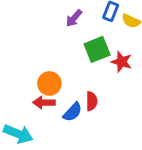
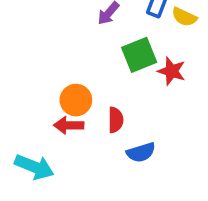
red semicircle: (92, 101) -> (116, 120), moved
blue semicircle: (73, 112) -> (141, 152), moved, turned 30

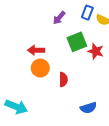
red arrow: (69, 125) -> (36, 50), moved
blue semicircle: (141, 152) -> (88, 108), moved

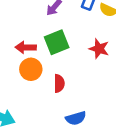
green square: (77, 42) -> (57, 42), moved
blue semicircle: (88, 108) -> (76, 118), moved

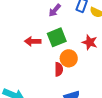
orange circle: (31, 69) -> (69, 58), moved

